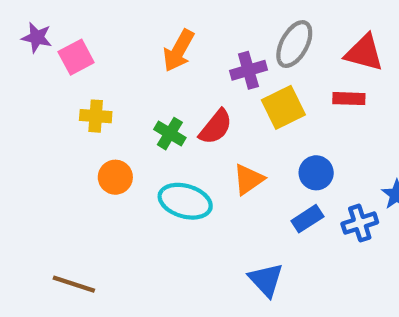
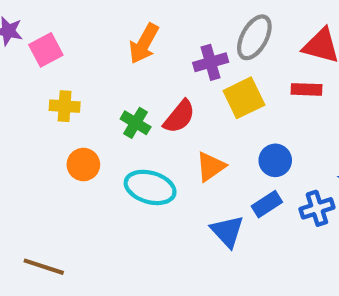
blue triangle: (266, 280) -> (227, 231), moved

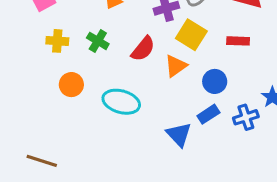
red rectangle: (306, 89) -> (238, 41), moved
yellow square: (244, 98) -> (191, 35), turned -32
green cross: (136, 123) -> (98, 41), moved
orange triangle: (211, 167) -> (176, 66), moved

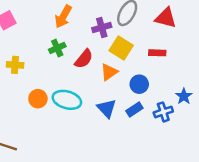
yellow cross: (57, 41) -> (15, 65), moved
green cross: (98, 41) -> (57, 48), moved, turned 35
orange circle: (71, 85) -> (38, 99), moved
blue triangle: (179, 134) -> (107, 108), moved

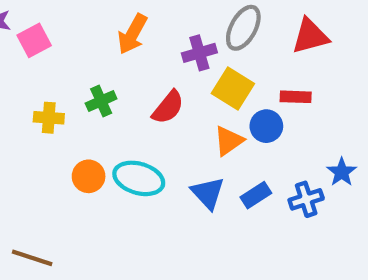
red triangle: (166, 18) -> (310, 36), turned -30
green cross: (57, 48) -> (101, 101), moved
orange triangle: (109, 72) -> (229, 141), moved
blue circle: (139, 84) -> (266, 126), moved

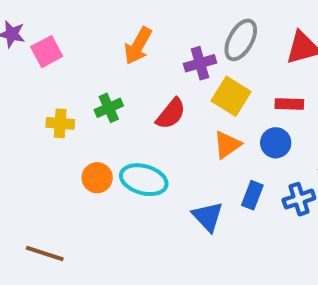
blue circle: (266, 126) -> (276, 143), moved
blue triangle: (208, 193) -> (208, 217), moved
blue rectangle: (256, 195) -> (252, 195), turned -36

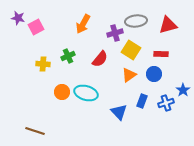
gray ellipse: (241, 40) -> (136, 21), turned 55

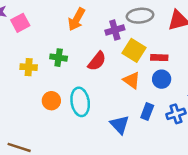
red rectangle: (161, 54) -> (159, 58), moved
green cross: (68, 56) -> (59, 58), turned 32
orange triangle: (129, 75) -> (132, 80), turned -49
cyan ellipse: (86, 93) -> (80, 102), turned 65

